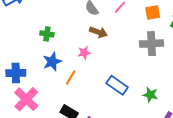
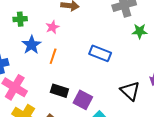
pink star: (84, 53) -> (52, 27), moved
green star: (150, 95) -> (140, 31), moved

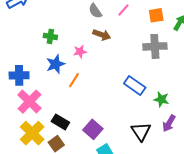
green star: (140, 31) -> (161, 99), moved
blue rectangle: (100, 53) -> (135, 86), moved
black rectangle: (59, 91) -> (60, 122), moved

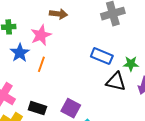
pink star: (80, 52) -> (41, 35), size x1.5
black triangle: (141, 131) -> (116, 82), moved, turned -30

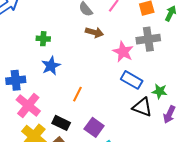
pink star: (41, 35) -> (123, 52), moved, turned -30
orange line: (41, 64) -> (77, 94), moved

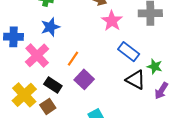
pink star: (123, 52) -> (112, 21), moved
pink cross: (28, 105) -> (37, 55), moved
purple square: (94, 127) -> (84, 79), moved

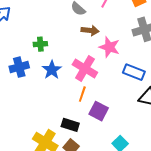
blue cross: (14, 37) -> (19, 67), moved
pink cross: (37, 55) -> (85, 68), moved

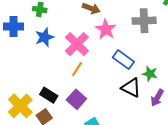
orange line: (82, 94) -> (77, 69), moved
purple square: (99, 111) -> (76, 99), moved

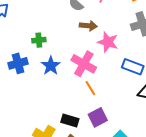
orange line: (77, 69) -> (90, 88), turned -49
purple square: (76, 99) -> (98, 117), turned 36

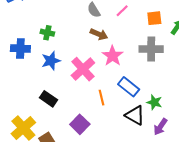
orange line: (90, 88) -> (101, 98), moved
purple square: (98, 117) -> (80, 124), turned -36
black rectangle: (70, 120) -> (49, 99), moved

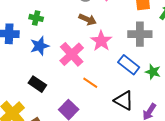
blue rectangle: (129, 87) -> (129, 65), moved
orange line: (101, 98) -> (90, 83), turned -42
green star: (154, 102) -> (153, 72), moved

